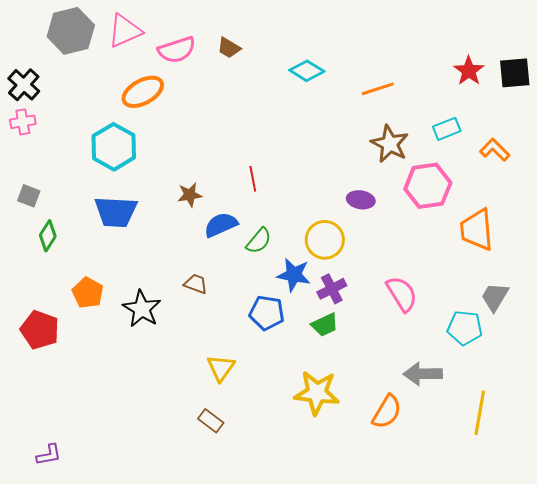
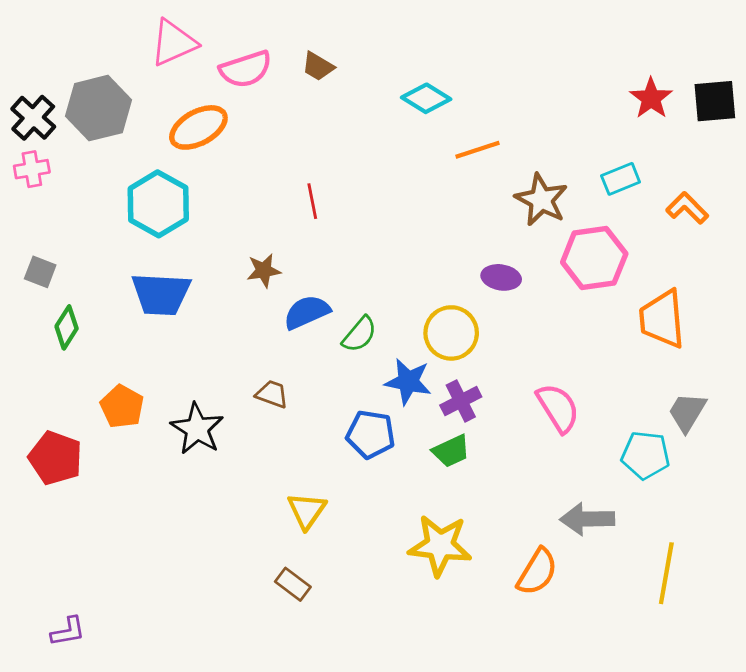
gray hexagon: (71, 31) -> (98, 108), moved
orange line: (378, 89) -> (478, 150), moved
red line: (253, 179) -> (312, 201), moved

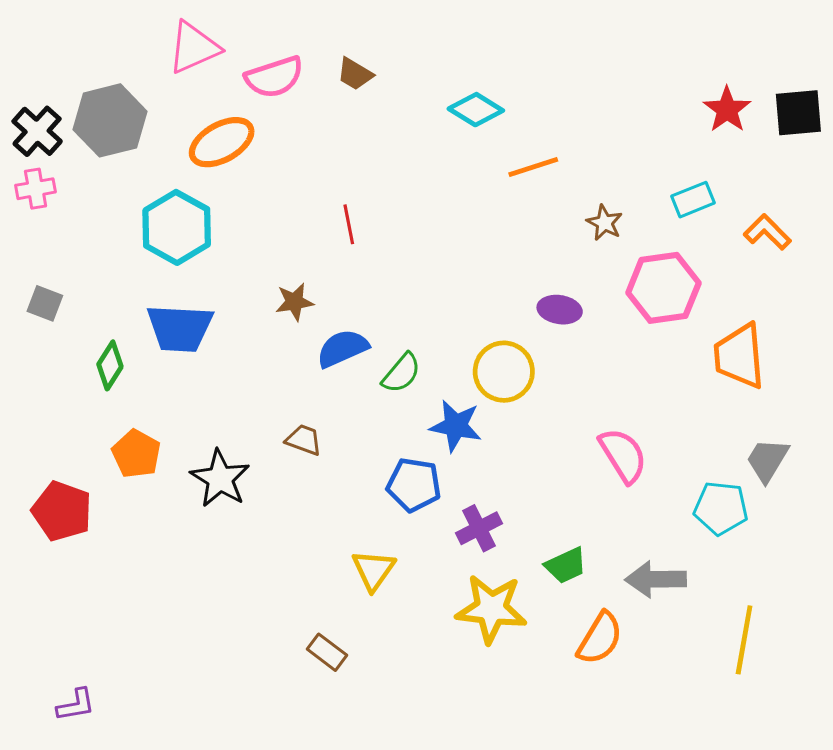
brown star: (541, 200) -> (605, 223), size x0.6
green diamond: (67, 327) -> (110, 365), moved
purple cross: (461, 401) -> (479, 528), moved
green trapezoid: (451, 451) -> (566, 565), moved
yellow triangle: (307, 511) -> (374, 570), moved

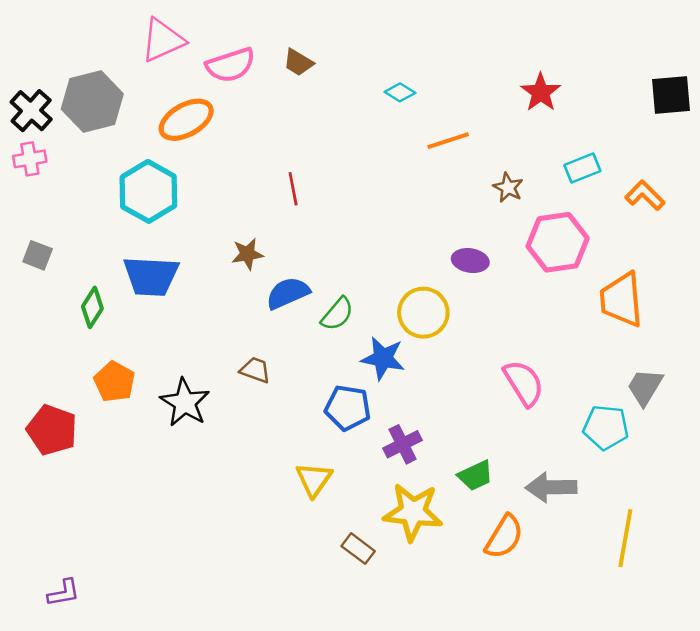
cyan diamond: (476, 110) -> (400, 92), size x0.7
red star: (727, 110) -> (541, 92), moved
brown rectangle: (327, 652) -> (358, 549), moved

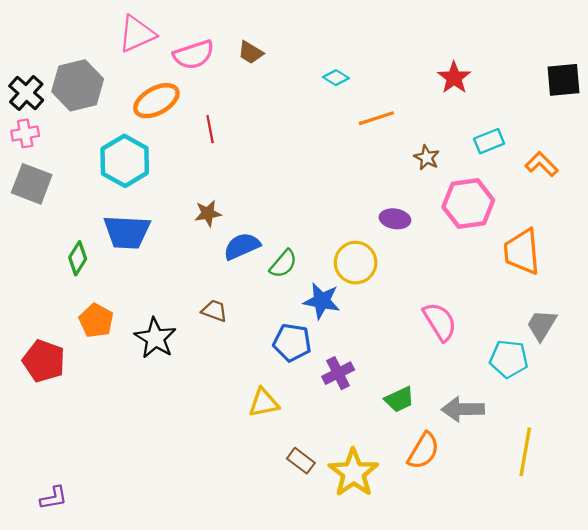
red line: (293, 189) -> (210, 129), moved
gray square: (38, 255) -> (32, 184), moved, size x1.6
yellow triangle: (314, 479) -> (264, 403), turned 44
yellow star: (413, 512) -> (353, 473), moved, turned 30

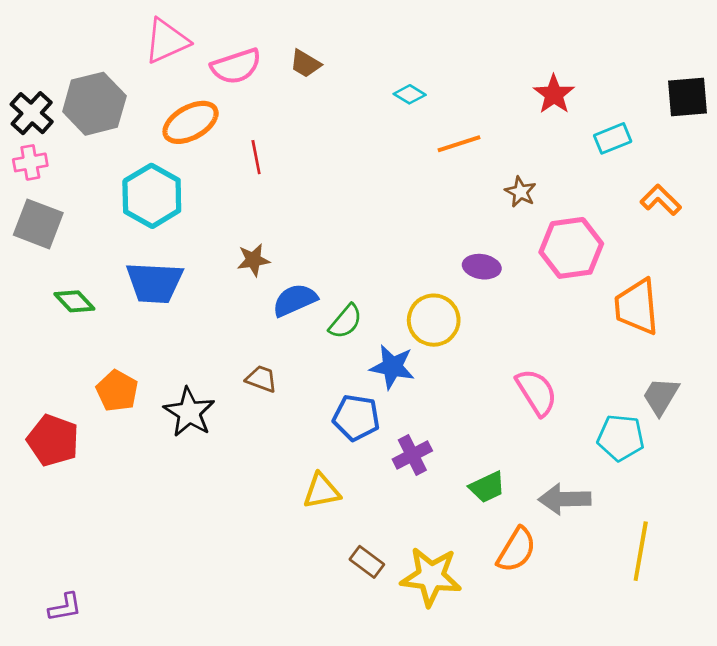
cyan rectangle: (489, 141) -> (613, 138), moved
green diamond: (78, 258) -> (74, 301), moved, turned -76
yellow star: (353, 473) -> (431, 577), turned -30

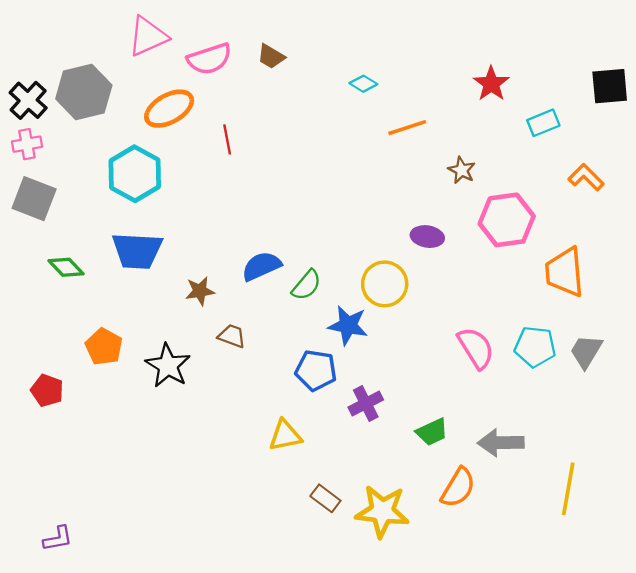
brown star: (253, 260) -> (200, 291), moved
cyan pentagon: (621, 438) -> (535, 347), moved
red pentagon: (53, 440) -> (47, 391), size x0.7

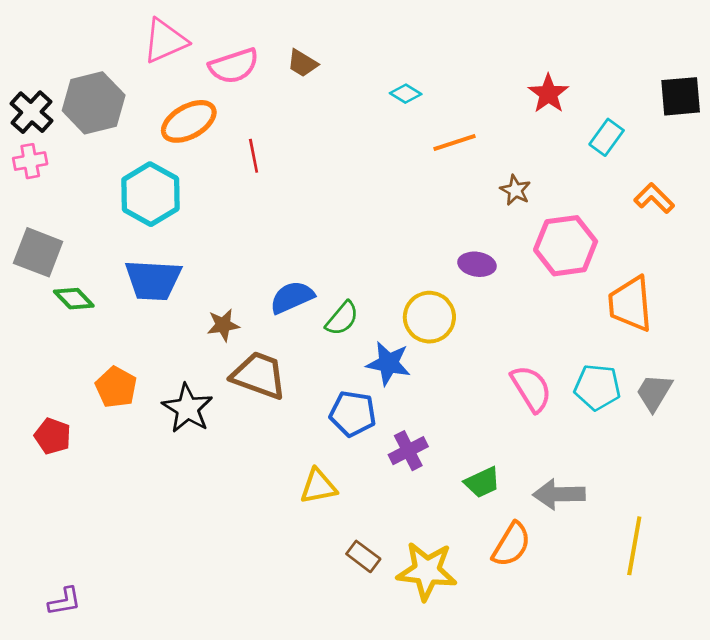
cyan rectangle: (543, 123) -> (607, 137), turned -32
gray square: (34, 199) -> (38, 252), moved
brown trapezoid: (232, 336) -> (259, 375), size x1.8

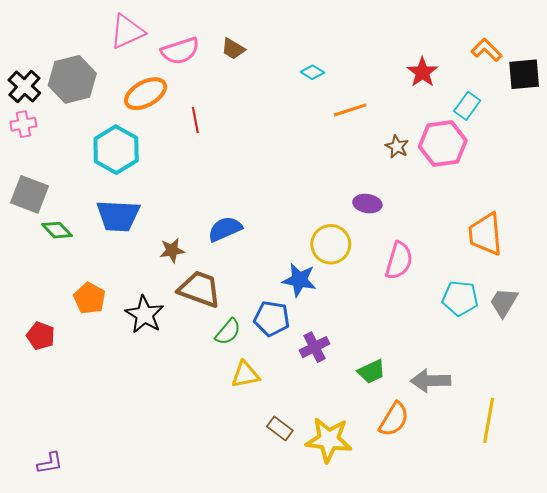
orange L-shape: (654, 198) -> (487, 50), moved
pink hexagon: (566, 246) -> (443, 144), moved
green semicircle: (342, 318) -> (228, 332), moved
pink semicircle: (531, 388) -> (399, 261), moved, turned 48

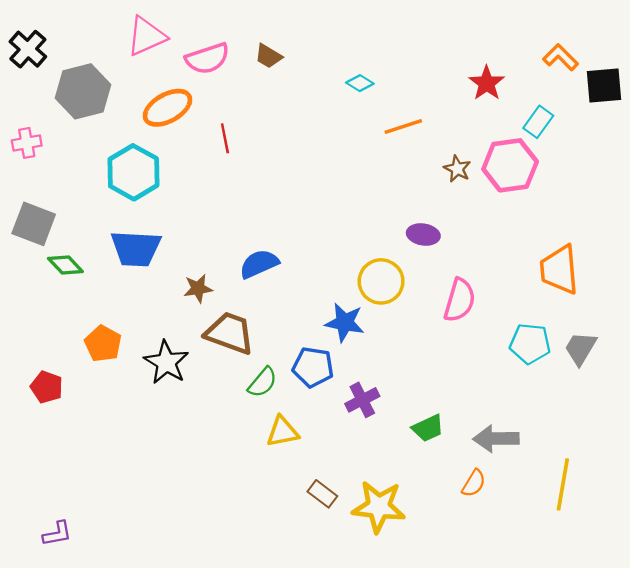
black cross: (24, 87) -> (28, 49), moved
orange semicircle: (394, 419) -> (474, 483), moved, size x0.7

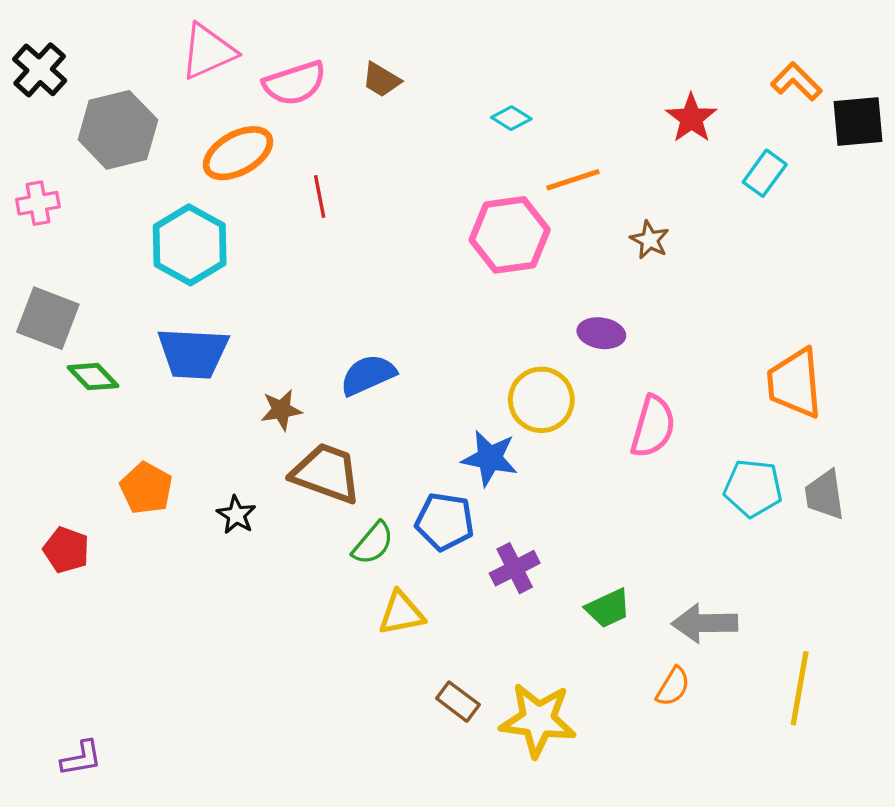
pink hexagon: (510, 165) -> (510, 235), moved
gray trapezoid: (580, 348) -> (825, 495), turned -39
black star: (166, 362) -> (236, 515), size x0.6

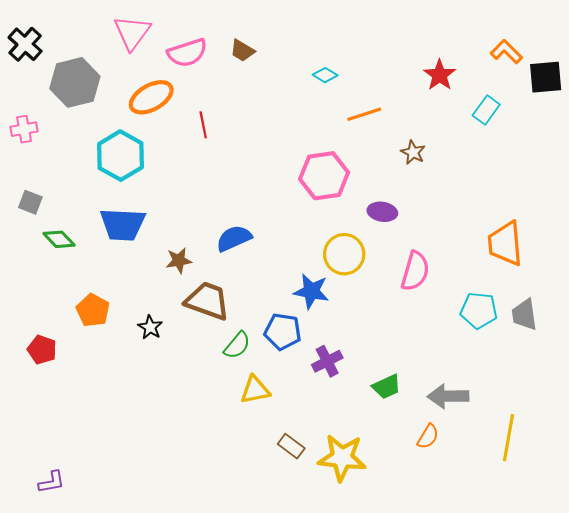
pink triangle: (208, 51) -> (132, 33), turned -30
pink hexagon: (510, 235) -> (324, 176), moved
gray square: (48, 318) -> (30, 202), size x0.6

